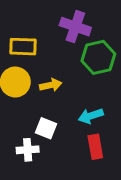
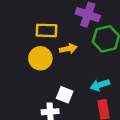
yellow arrow: (51, 85) -> (68, 49), moved

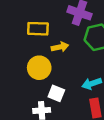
yellow circle: (40, 58) -> (39, 68), moved

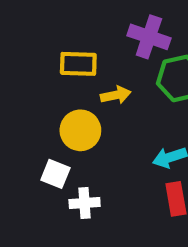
white square: (56, 93) -> (55, 174), moved

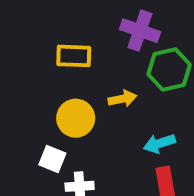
yellow arrow: (116, 95) -> (122, 99), moved

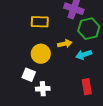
cyan arrow: (159, 143) -> (84, 55), moved

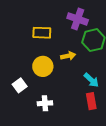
cyan arrow: (84, 55) -> (91, 80), moved, turned -119
white square: (29, 75) -> (20, 85), moved, turned 32

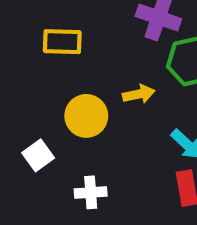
yellow rectangle: (42, 33) -> (62, 42), moved

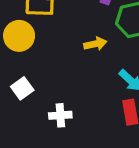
yellow circle: (86, 116) -> (19, 36), moved

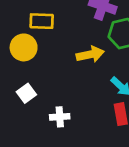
yellow arrow: (95, 44) -> (90, 54), size x1.4

